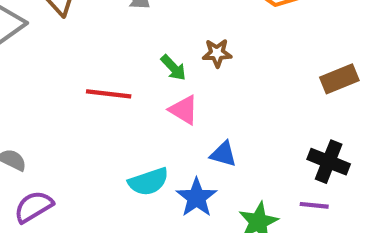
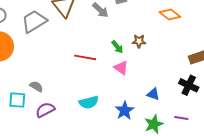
blue triangle: (223, 154) -> (153, 94), moved
black cross: (329, 162) -> (189, 85), moved
cyan semicircle: (148, 182) -> (89, 102), moved

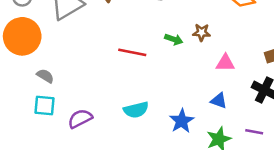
green arrow: (117, 47) -> (174, 39), turned -32
pink triangle: (121, 68) -> (225, 63), moved, turned -35
gray semicircle: (36, 86) -> (45, 76), moved

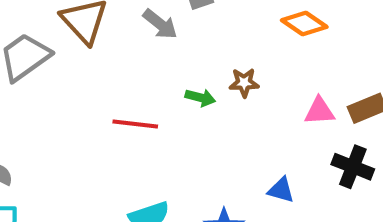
pink triangle: (225, 63) -> (319, 111), moved

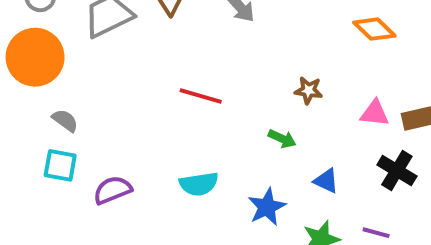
brown star: (244, 83) -> (309, 90), moved
green arrow: (200, 98) -> (282, 139), moved

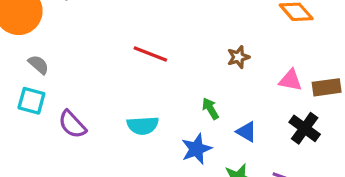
brown star: (309, 90) -> (238, 57), turned -30
green arrow: (282, 139) -> (210, 109), moved, turned -150
purple semicircle: (113, 190) -> (72, 124), turned -116

